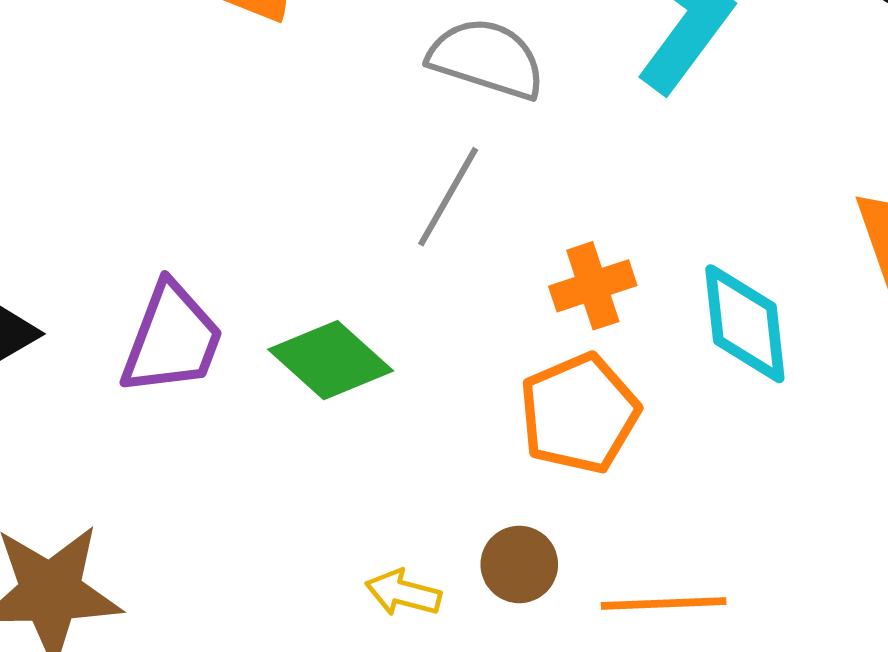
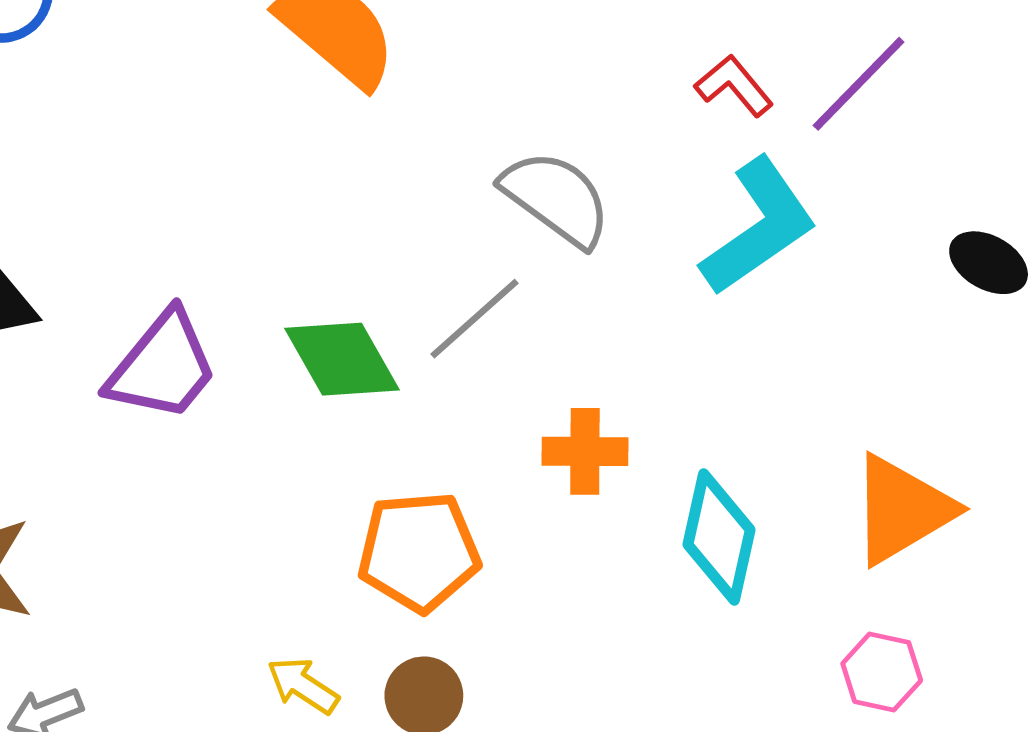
green diamond: (331, 360) -> (342, 359), moved
orange pentagon: (579, 414) -> (419, 552), moved

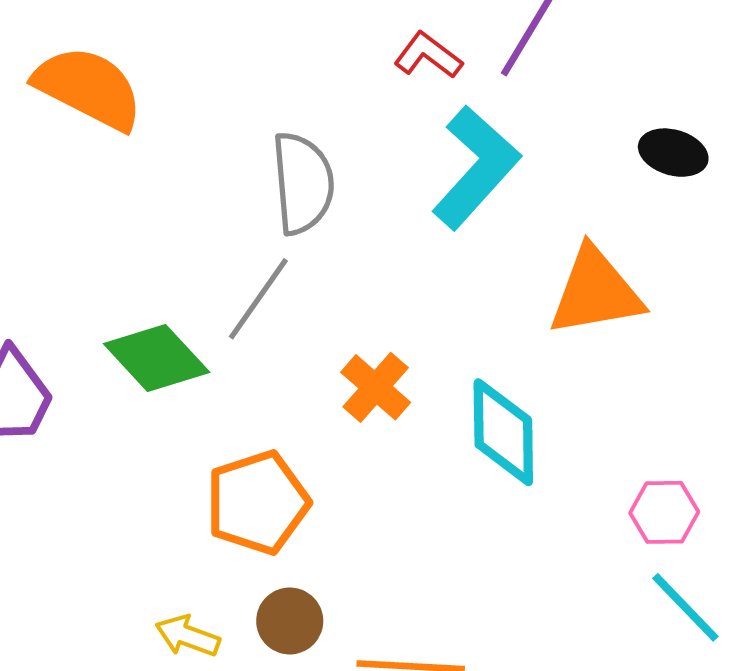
gray semicircle: (556, 198) -> (303, 183), turned 62
orange cross: (585, 451) -> (376, 387), turned -36
orange triangle: (902, 510) -> (596, 292), moved, turned 34

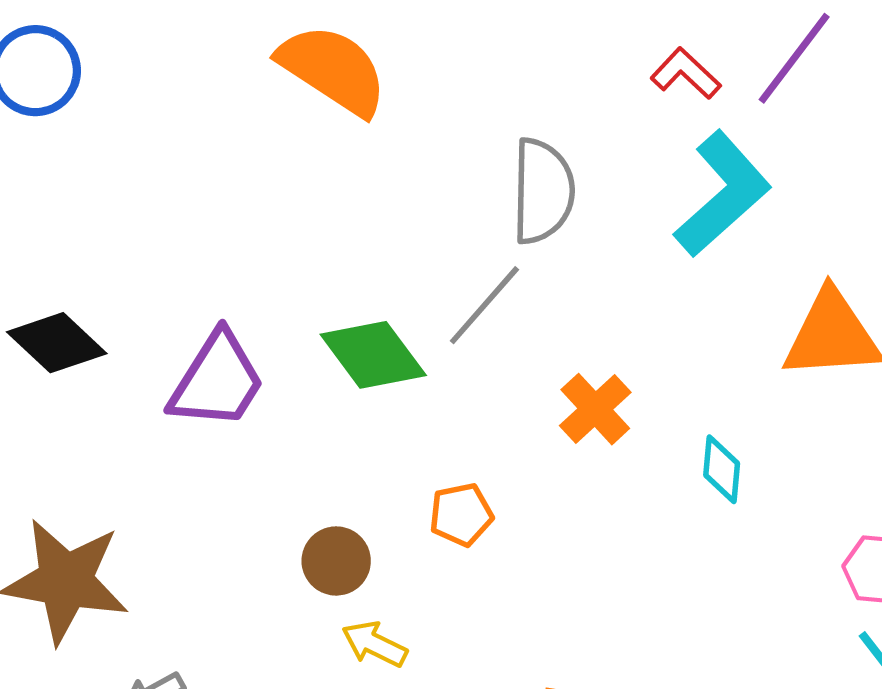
cyan diamond: (503, 432) -> (722, 469), size x0.6
orange pentagon: (258, 503) -> (461, 515), size x0.6
brown circle: (290, 621) -> (336, 561), moved

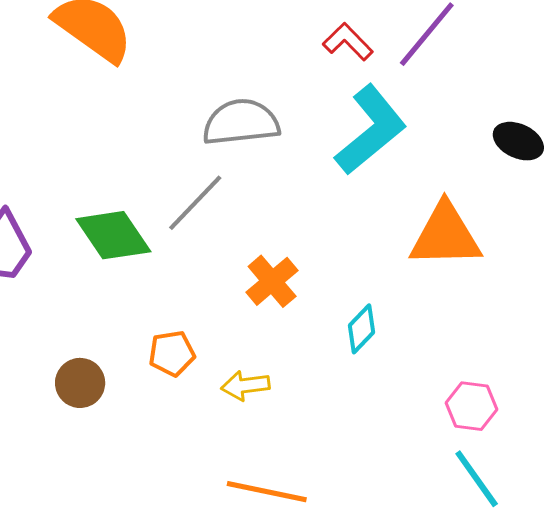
gray semicircle: (543, 191) -> (241, 122), turned -100
cyan diamond: (722, 469) -> (361, 329), turned 36
yellow arrow: (374, 644) -> (245, 386), moved, turned -36

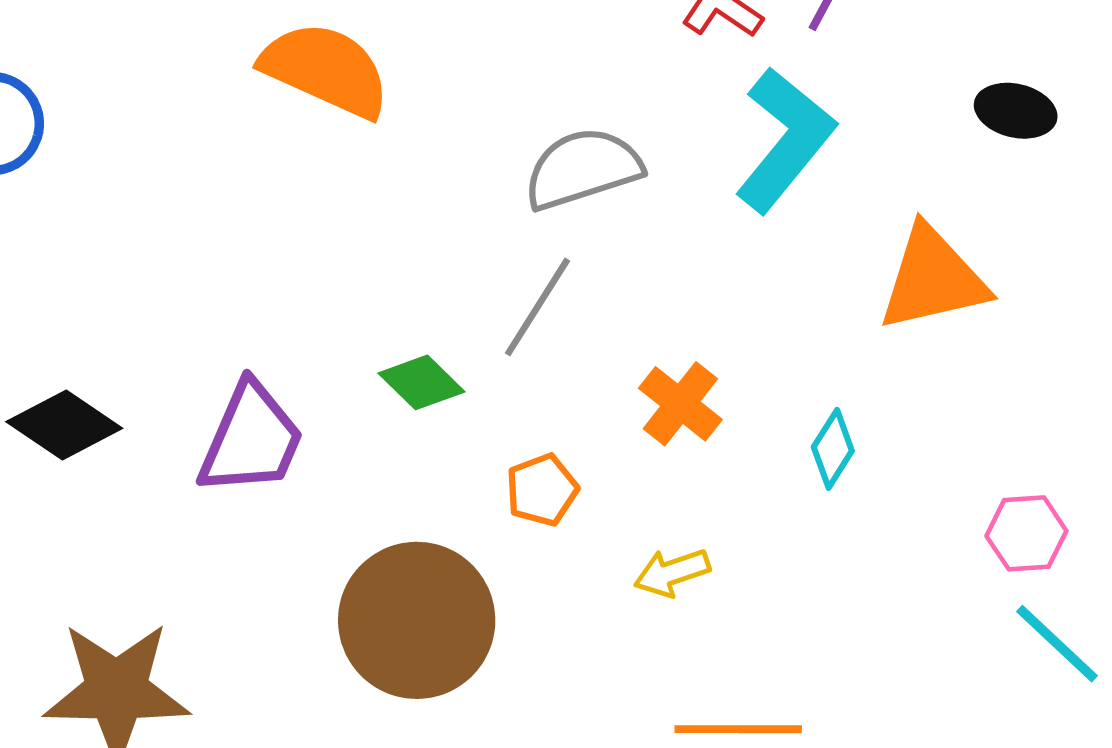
green diamond: (113, 235) -> (422, 382), size x0.7
orange pentagon: (172, 353) -> (542, 490), moved
brown circle: (80, 383) -> (417, 620), size x2.0

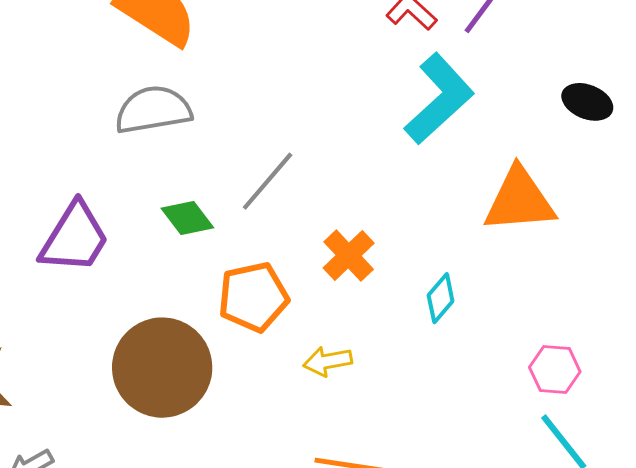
gray semicircle: (583, 169) -> (153, 110), moved
orange pentagon: (542, 490) -> (253, 297), size x1.5

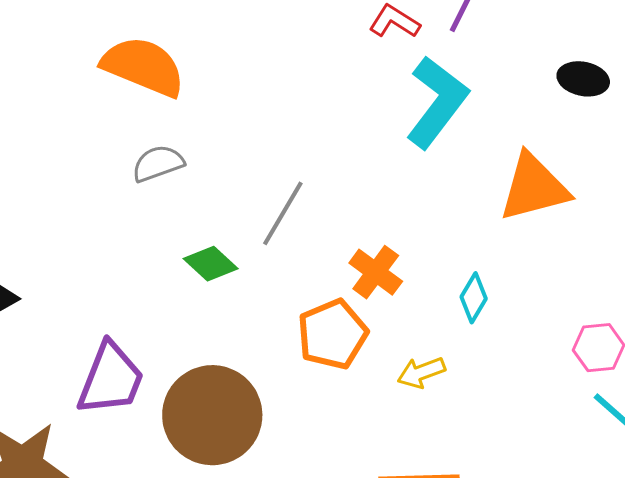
gray semicircle: (153, 110) -> (158, 163), size x0.7
purple trapezoid: (75, 238) -> (111, 379), moved
orange pentagon: (253, 297) -> (333, 334), moved
yellow arrow: (328, 361) -> (421, 372), moved

